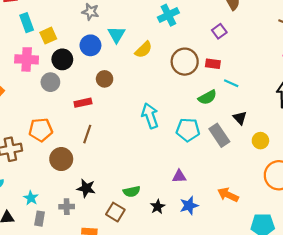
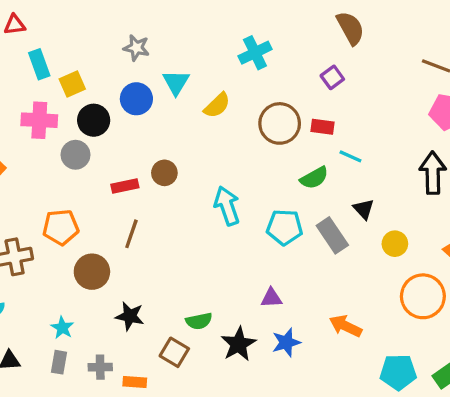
brown circle: (105, 79) -> (164, 173), moved
cyan star: (31, 198) -> (62, 328), moved
gray cross: (67, 207) -> (100, 367), moved
black star: (158, 207) -> (238, 344), size x1.5

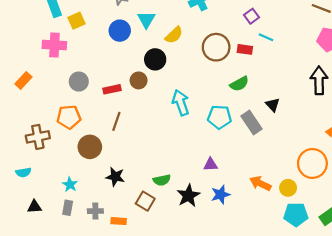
black circle: (94, 120) -> (155, 59), moved
gray circle: (75, 155) -> (79, 82), moved
cyan line: (350, 156) -> (266, 37), moved
yellow circle: (395, 244) -> (288, 188), moved

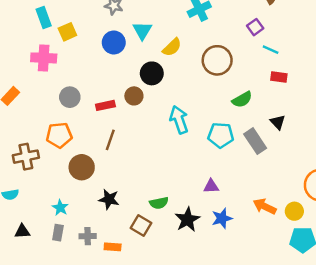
red rectangle: (245, 49) -> (279, 77), moved

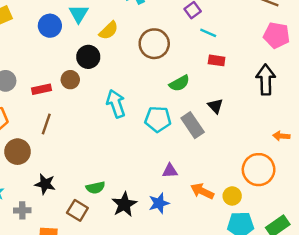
purple triangle: (211, 186) -> (170, 171), moved
gray cross: (88, 236) -> (22, 210), moved

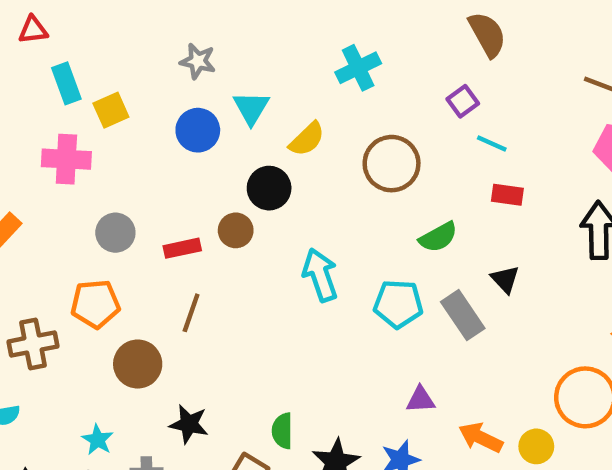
green semicircle: (95, 188) -> (282, 431), turned 102

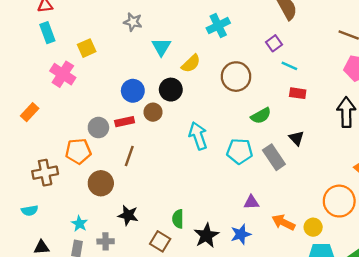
cyan rectangle: (66, 83) -> (47, 33), moved
blue circle: (198, 130) -> (133, 91), moved
pink cross: (66, 159) -> (63, 74), turned 30
gray circle: (115, 233) -> (98, 128), moved

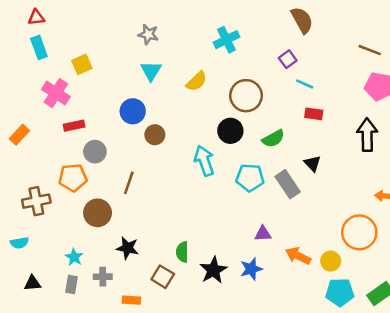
gray star: (133, 22) -> (148, 34), moved
cyan triangle: (161, 47) -> (151, 71), moved
black circle: (171, 90) -> (230, 131), moved
red rectangle: (125, 122) -> (74, 126), moved

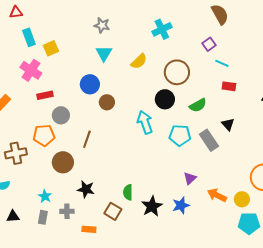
cyan rectangle: (39, 47) -> (29, 37), moved
purple triangle: (263, 234) -> (190, 178), turned -40

